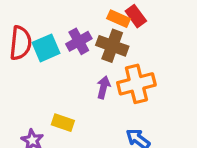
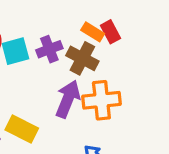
purple arrow: (103, 87) -> (68, 99), size x1.6
yellow rectangle: (63, 123) -> (22, 129), size x1.4

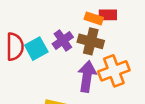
red rectangle: (110, 32) -> (108, 15), turned -48

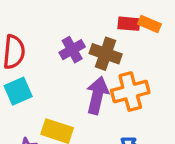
orange rectangle: (94, 18) -> (149, 24), moved
cyan square: (36, 49) -> (18, 91), moved

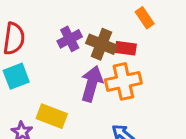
red rectangle: (129, 24) -> (126, 48), moved
orange rectangle: (149, 24) -> (145, 18), turned 30

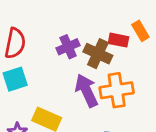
red rectangle: (126, 48) -> (119, 40), moved
purple arrow: (92, 84) -> (86, 91), turned -44

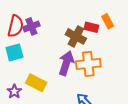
purple cross: (68, 47) -> (31, 26), moved
purple arrow: (86, 91) -> (66, 63), turned 40

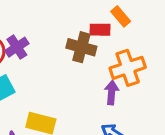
purple arrow: (66, 63) -> (112, 93), moved, size x0.7
orange cross: (88, 64) -> (128, 68), moved

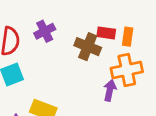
orange rectangle: (121, 16) -> (128, 37), moved, turned 42
purple cross: (17, 47) -> (45, 31), moved

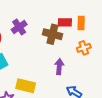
orange cross: (127, 70) -> (84, 48), size x0.6
purple arrow: (110, 90) -> (59, 67), moved

